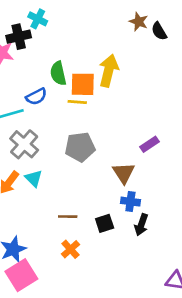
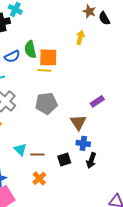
yellow arrow: (109, 71) -> (80, 37), moved, size x0.6
blue semicircle: (36, 97) -> (12, 56), moved
cyan triangle: (34, 178) -> (20, 149), moved

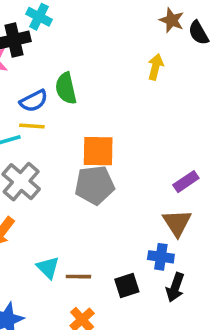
orange square: (48, 57) -> (98, 151), moved
yellow line: (44, 70) -> (32, 126), moved
brown triangle: (78, 122) -> (177, 223), moved

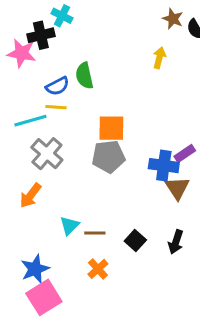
blue cross: (161, 257) -> (164, 166), moved, size x1.4
cyan triangle: (48, 268) -> (69, 225), turned 30
black square: (127, 285) -> (135, 240), turned -30

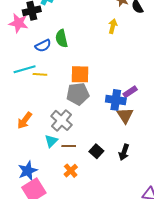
yellow line: (56, 107) -> (40, 74), moved
gray cross: (47, 154) -> (61, 120), moved

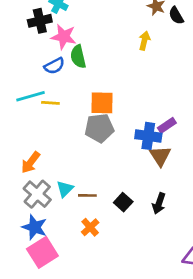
pink star: (18, 23) -> (64, 37), moved
gray cross: (61, 120) -> (37, 194), moved
blue star: (28, 171) -> (35, 227), turned -30

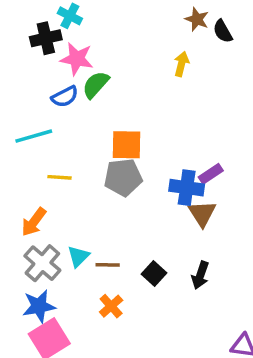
green semicircle: (78, 57) -> (96, 85), turned 55
yellow line: (50, 103) -> (60, 177), moved
blue star: (35, 227) -> (39, 306), turned -30

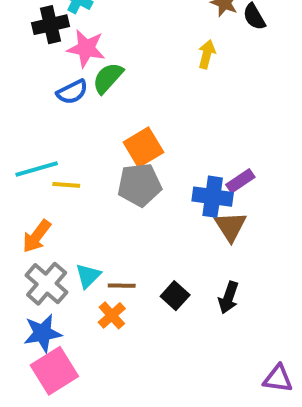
cyan line: (34, 136) -> (37, 169), moved
orange square: (127, 145) -> (143, 147), turned -32
orange cross: (111, 306) -> (112, 315), moved

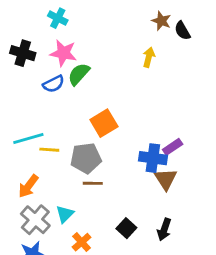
black cross: (50, 25) -> (23, 53), moved, turned 30
gray pentagon: (139, 185) -> (86, 158), moved
brown line: (122, 286) -> (93, 183), moved

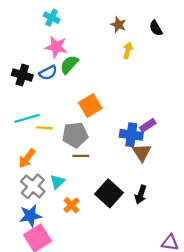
brown star: (161, 21) -> (118, 25), moved
black cross: (23, 53) -> (22, 75), moved
black square: (126, 228) -> (109, 193), size x1.6

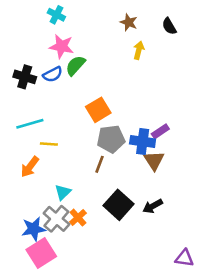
yellow line: (45, 128) -> (49, 144), moved
gray pentagon: (75, 135) -> (111, 139), moved
brown line: (81, 156) -> (100, 164), moved, turned -70
gray cross: (33, 186) -> (56, 219), moved
black arrow: (141, 195) -> (153, 206), turned 42

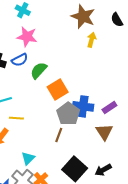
brown star: (129, 22) -> (83, 17), size x1.6
green semicircle: (75, 65) -> (39, 70), moved
gray pentagon: (111, 139) -> (68, 114), turned -30
blue cross: (143, 141) -> (83, 106), moved

